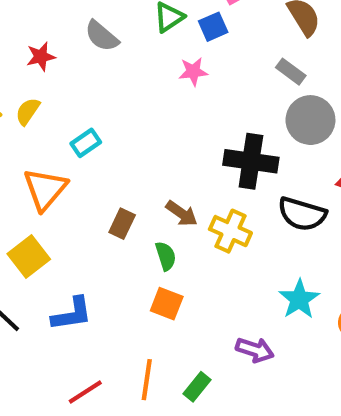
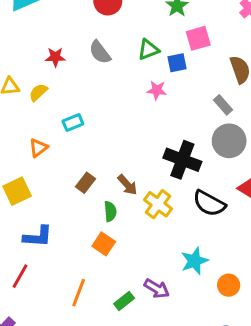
orange triangle: (45, 189) -> (38, 148), size x0.6
green rectangle: (197, 387) -> (124, 301), moved
red line: (85, 392) -> (20, 276), moved, turned -40

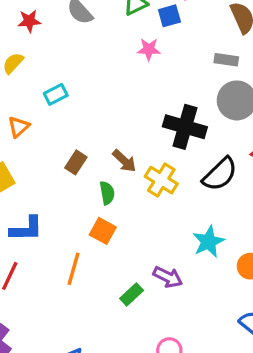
gray rectangle: (223, 105) -> (226, 60), turned -36
black semicircle: (209, 203) -> (220, 174), turned -68
orange line: (79, 293) -> (73, 269), moved

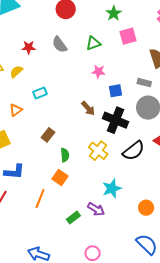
blue square: (169, 16) -> (116, 91), moved
brown arrow: (124, 161) -> (88, 108), moved
cyan star: (209, 242) -> (112, 189), moved

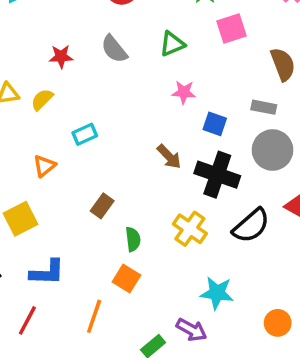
blue square: (116, 91) -> (215, 124), turned 32
cyan star: (112, 189) -> (217, 293), turned 30

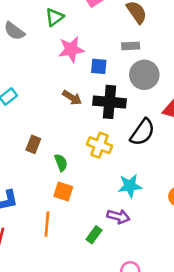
pink star: (184, 92) -> (71, 49), size x1.5

